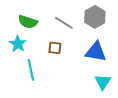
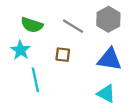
cyan triangle: (103, 82) -> (106, 93), moved, turned -36

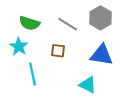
cyan triangle: (106, 93) -> (88, 85), moved

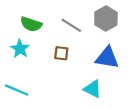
cyan line: (33, 74) -> (17, 90), moved, turned -55

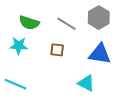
cyan star: (20, 49) -> (19, 46), turned -30

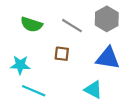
cyan star: (19, 46) -> (20, 65), moved
cyan line: (16, 84) -> (34, 91), moved

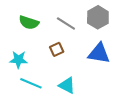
brown square: (62, 54) -> (57, 49), turned -32
cyan triangle: (93, 90) -> (67, 85), moved

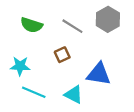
blue triangle: (99, 53) -> (99, 74), moved

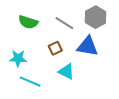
blue triangle: (99, 74) -> (87, 46), moved
cyan triangle: (74, 95) -> (66, 71), moved

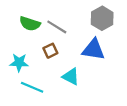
gray line: (64, 23) -> (57, 27), moved
brown square: (55, 48) -> (50, 51), moved

